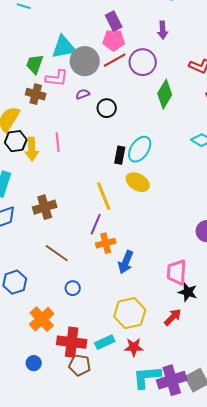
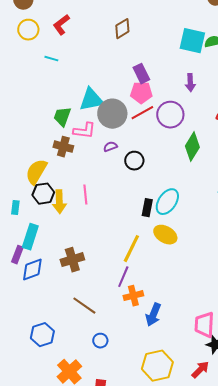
yellow line: (104, 196) -> (131, 249), turned 48

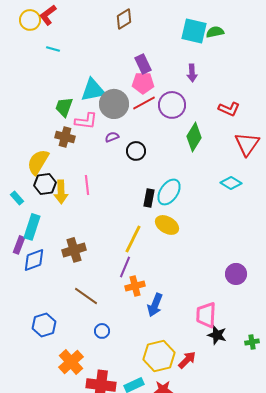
red L-shape: (61, 25) -> (48, 15), moved
cyan rectangle: (15, 208) -> (17, 198), turned -48
red arrow: (200, 370) -> (187, 360), moved

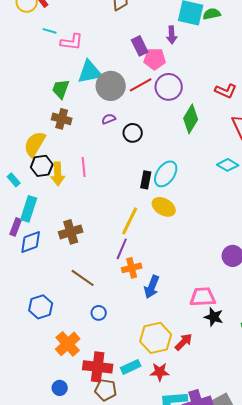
purple arrow: (192, 73) -> (172, 35), moved
pink pentagon: (143, 83) -> (155, 59), moved
pink L-shape: (86, 121) -> (72, 42), moved
pink trapezoid: (206, 315) -> (203, 297), turned 84

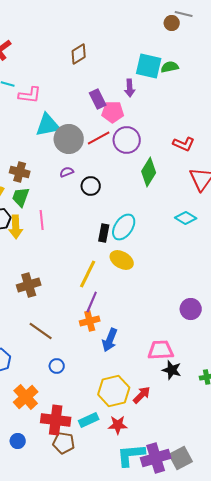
green trapezoid: (61, 89) -> (21, 197), moved
purple line: (122, 249) -> (92, 302), moved

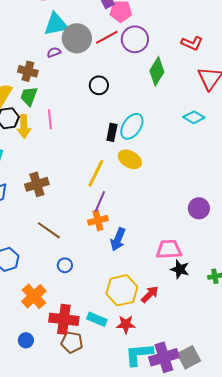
purple semicircle: (67, 172) -> (54, 52), moved
cyan rectangle: (89, 420) -> (97, 319), turned 48

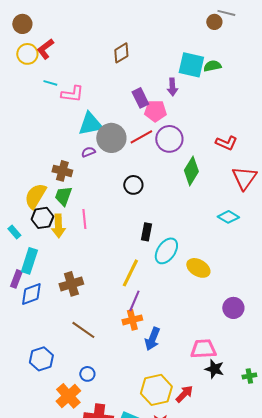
cyan ellipse: (132, 126) -> (166, 251), moved
yellow ellipse: (130, 159) -> (198, 268), moved
blue circle: (65, 265) -> (87, 374), moved

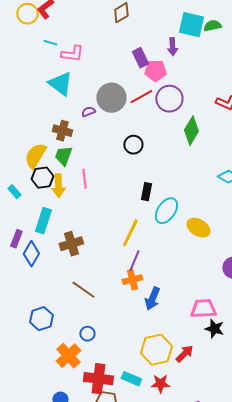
cyan triangle: (90, 124) -> (60, 84), moved, turned 48
cyan rectangle: (29, 261) -> (43, 221), moved
blue diamond: (31, 294) -> (31, 254), turned -40

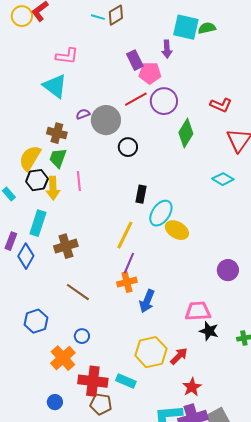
cyan line: (50, 43) -> (98, 17), moved
gray circle: (111, 98) -> (106, 120), moved
yellow ellipse: (198, 228) -> (177, 230), moved
red star: (160, 384) -> (192, 387), moved, turned -30

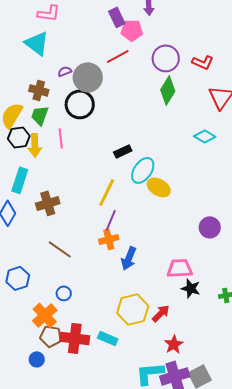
purple circle: (164, 101) -> (166, 58), moved
black circle: (128, 147) -> (80, 104), moved, size x1.5
black rectangle: (141, 194) -> (123, 151), turned 54
brown pentagon: (101, 404) -> (51, 336), moved

